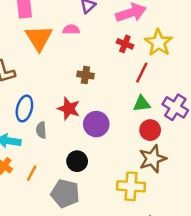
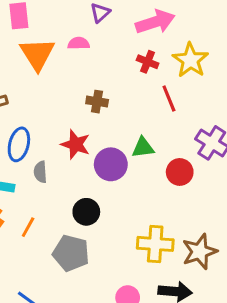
red line: (142, 73) -> (169, 98), turned -48
green triangle: (142, 104) -> (143, 147), moved
brown star: (153, 159) -> (200, 252), moved

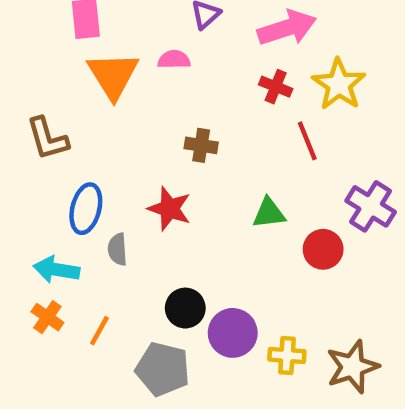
purple circle: (111, 164) -> (233, 333), moved
yellow cross: (155, 244) -> (287, 355), size x0.7

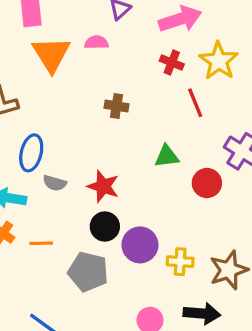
red star: (169, 209) -> (103, 186), moved
gray semicircle: (117, 249) -> (55, 183), turned -70
orange line: (99, 331) -> (41, 243), turned 60

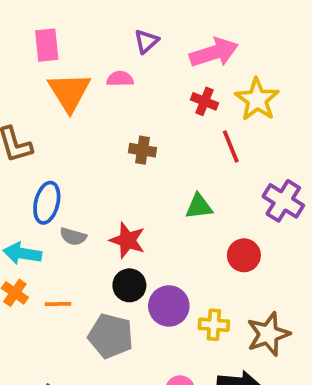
red circle: (207, 183) -> (244, 255), moved

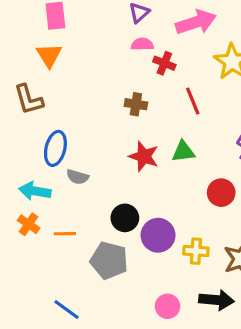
pink semicircle: (120, 79) -> (142, 44), moved
orange triangle: (69, 92) -> (49, 55), moved, size x0.7
red cross: (204, 101) -> (164, 63), moved
red line: (231, 146) -> (193, 101), moved
red star: (128, 240) -> (144, 156), moved

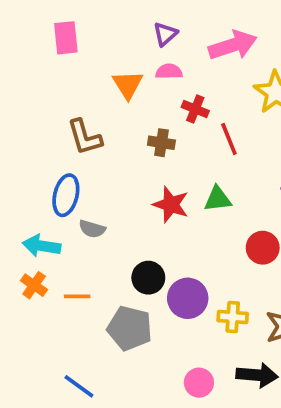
orange triangle: (49, 55) -> (128, 85), moved
red cross: (164, 63) -> (195, 109), moved
brown L-shape: (29, 99) -> (85, 137), moved

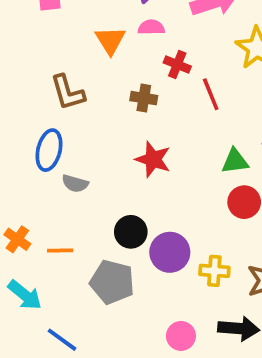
green triangle: (218, 199) -> (235, 161), moved
cyan arrow: (42, 246) -> (25, 295), moved, turned -150

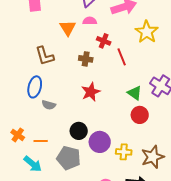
red star: (153, 159) -> (91, 92), turned 30
green triangle: (235, 161) -> (135, 93), turned 42
cyan arrow: (25, 295) -> (33, 164), moved

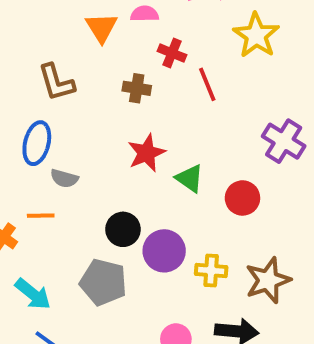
green triangle: (135, 93) -> (190, 178), moved
orange line: (41, 141) -> (41, 216), moved

